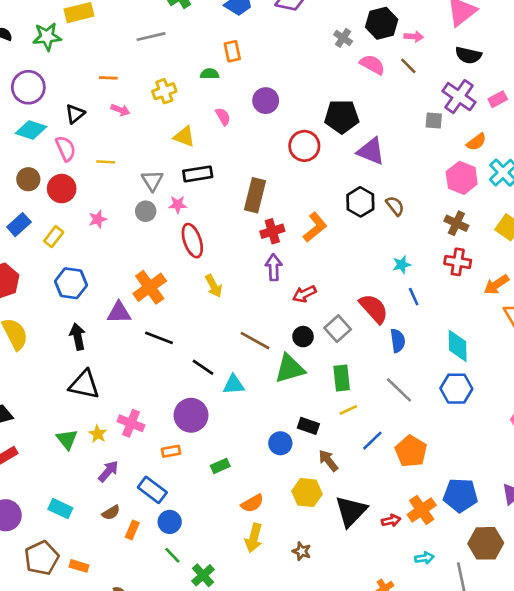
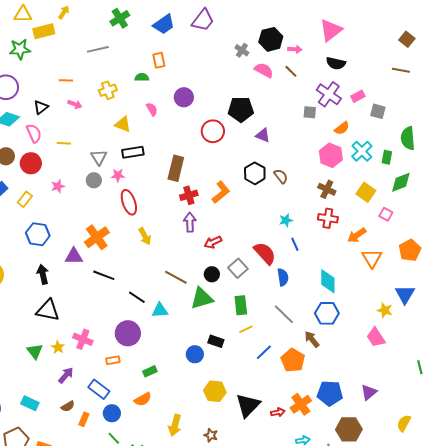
purple triangle: (371, 151) -> (263, 135), size x0.7
brown arrow: (328, 461) -> (312, 339), moved
orange semicircle: (252, 503) -> (143, 399), moved

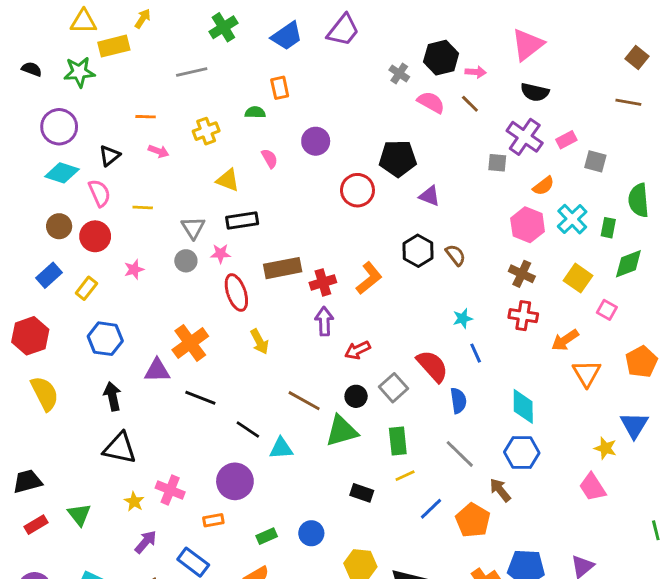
brown rectangle: (176, 168) -> (283, 268), moved, turned 65
green triangle: (35, 351) -> (79, 515), moved
blue circle: (195, 354) -> (311, 533), moved

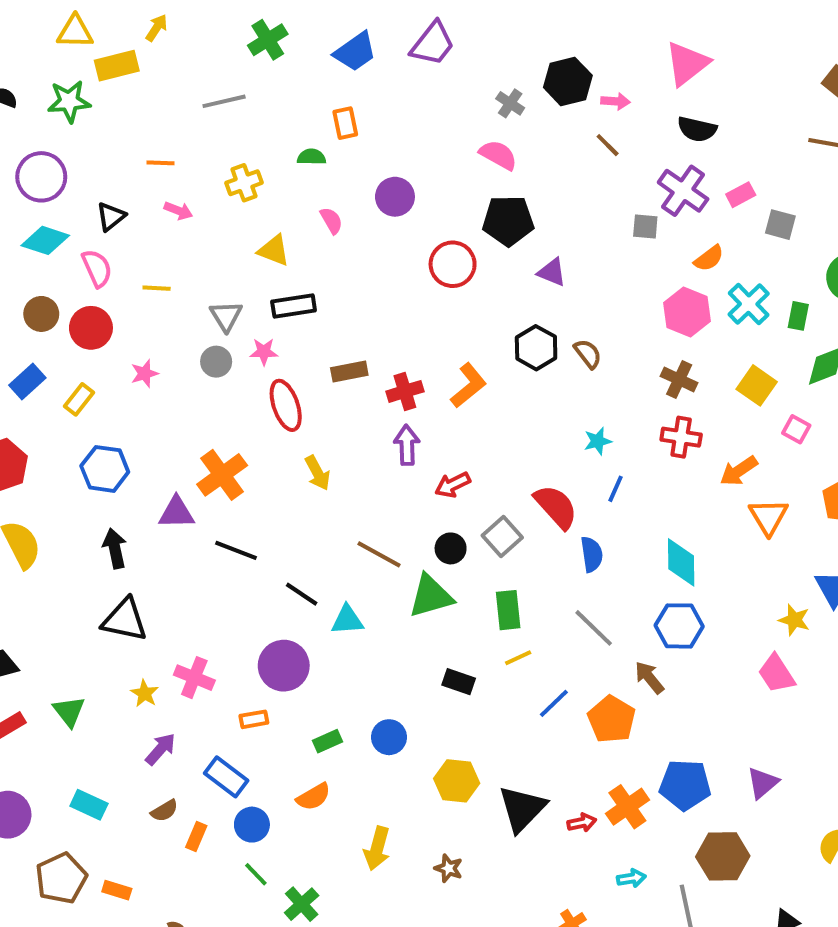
pink semicircle: (431, 102) -> (498, 155), moved
brown rectangle: (283, 268) -> (349, 372), size x0.7
blue line: (476, 353) -> (616, 489), turned 48

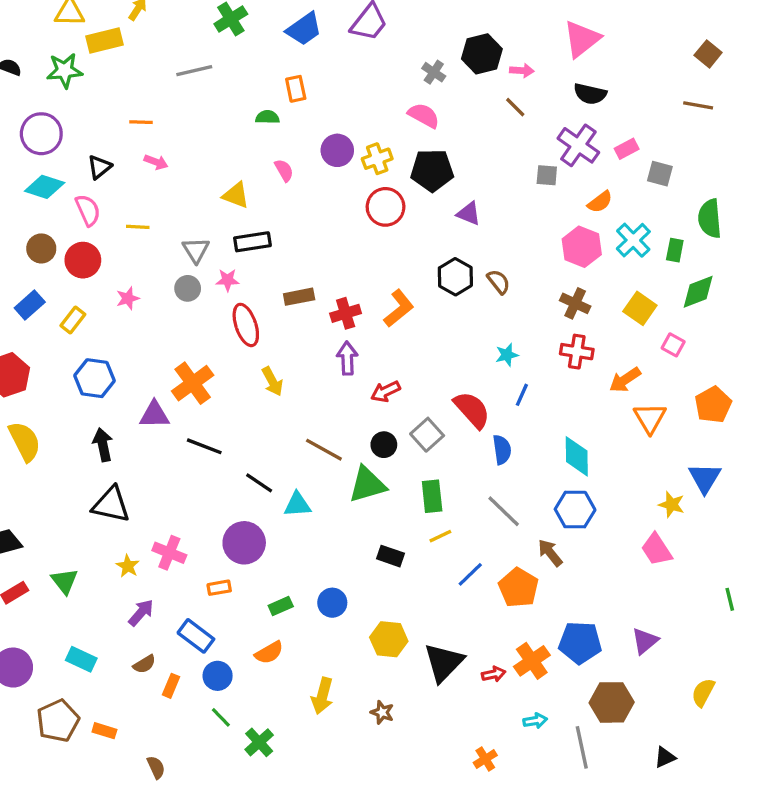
yellow cross: (244, 183) -> (377, 159), moved

